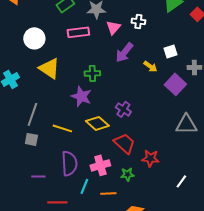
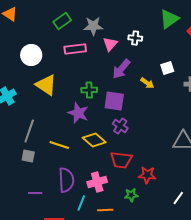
purple square: (175, 84) -> (114, 101), moved, turned -35
red trapezoid: (124, 143) -> (121, 160), turned 145
green star: (127, 174) -> (131, 195), moved

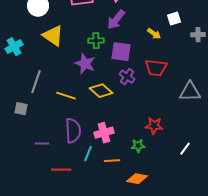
purple arrow: (121, 69) -> (116, 20), moved
gray square: (28, 156) -> (21, 109), moved
red trapezoid: (121, 160) -> (156, 68), moved

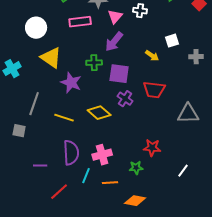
purple star: (85, 64) -> (71, 83), moved
red line: (61, 170) -> (59, 192), turned -42

